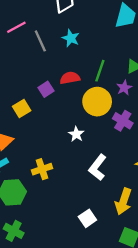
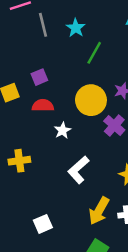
green line: (100, 71) -> (94, 53), moved
red semicircle: (70, 78) -> (43, 105), moved
white square: (87, 218) -> (43, 224), moved

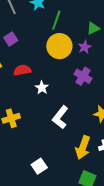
purple square: (39, 77) -> (11, 39), moved
yellow circle: (91, 100) -> (59, 46), moved

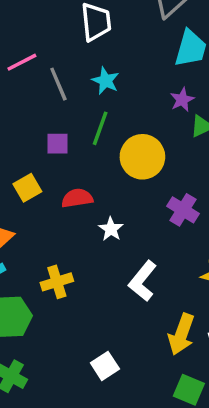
green line: (56, 20) -> (100, 128), moved
purple square: (11, 39) -> (57, 144), turned 32
purple star: (85, 47) -> (182, 100), moved

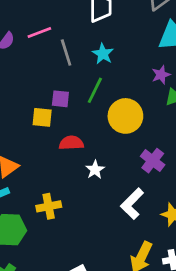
yellow square: (27, 188) -> (42, 117), moved, turned 30
white L-shape: (143, 281) -> (132, 204), moved

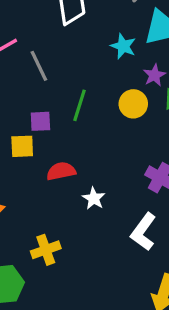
cyan star: (103, 54) -> (123, 46), moved
yellow circle: (125, 116) -> (133, 104), moved, size x0.7

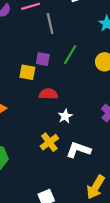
white L-shape: (143, 232) -> (78, 150), moved, turned 60
yellow cross: (46, 250) -> (49, 142), moved, turned -30

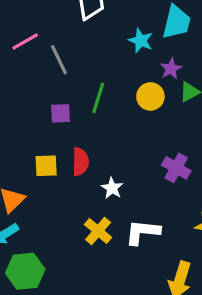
yellow square: (27, 72) -> (46, 166), moved
red semicircle: (48, 94) -> (80, 162), turned 102

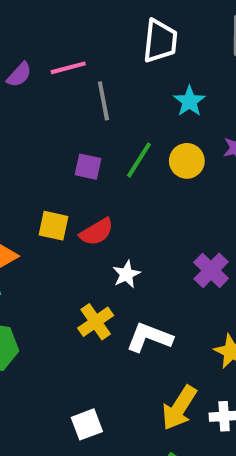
cyan star: (141, 41) -> (189, 101), moved
yellow circle: (150, 96) -> (187, 161), moved
red semicircle: (80, 162) -> (97, 232), turned 44

